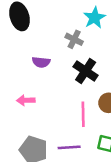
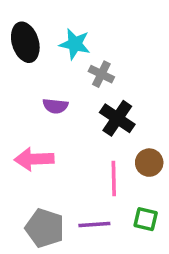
cyan star: (94, 18) -> (75, 44), moved, turned -30
pink arrow: (26, 100) -> (34, 159), size x1.5

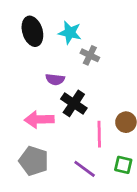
black cross: (117, 118) -> (74, 103), moved
purple line: (94, 224) -> (85, 169), turned 40
gray pentagon: (45, 228) -> (34, 161), moved

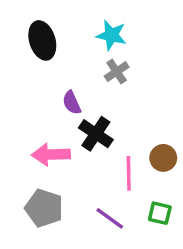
cyan star: (70, 33) -> (111, 35), moved
gray cross: (90, 55) -> (117, 72), turned 30
purple semicircle: (55, 79) -> (72, 103), turned 60

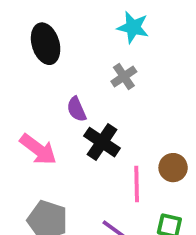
cyan star: (111, 35) -> (133, 27), moved
pink arrow: (51, 154) -> (38, 149), moved, turned -141

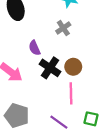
brown circle: (173, 168) -> (73, 67), moved

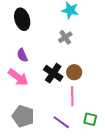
purple semicircle: (34, 48) -> (22, 55), moved

